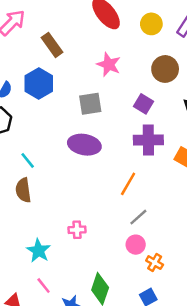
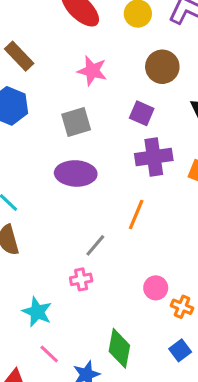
gray line: (138, 217) -> (95, 245), moved

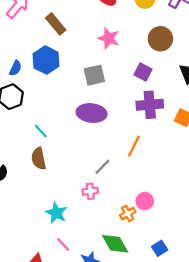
orange cross: (182, 307) -> (128, 214), moved, turned 35
green diamond: (119, 348) -> (115, 244), turned -44

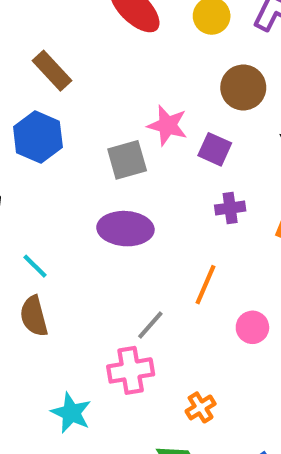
pink star: (109, 38) -> (167, 125), moved
purple cross: (150, 105) -> (230, 208), size x0.6
pink cross: (90, 191) -> (131, 370), size x1.5
pink circle: (145, 201) -> (252, 327), moved

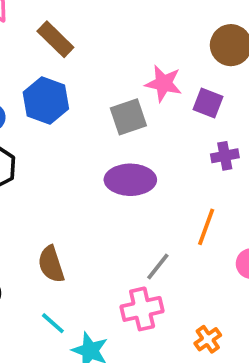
cyan line: (35, 266) -> (53, 323), moved

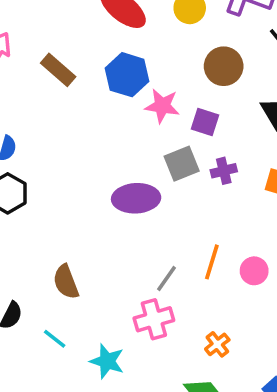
blue hexagon: (46, 100) -> (127, 75), moved
gray square: (128, 117) -> (182, 164), moved
orange line: (206, 227) -> (212, 262), moved
cyan line: (53, 323) -> (55, 339), moved

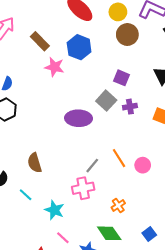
brown circle: (224, 66) -> (127, 35), moved
pink star: (162, 106) -> (54, 67), moved
gray square: (182, 164) -> (106, 101), turned -30
orange line: (212, 262) -> (119, 158), turned -54

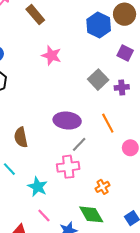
blue hexagon: (79, 47) -> (99, 25), moved
pink star: (54, 67) -> (51, 55), moved
purple square: (121, 78) -> (125, 53), moved
purple ellipse: (79, 118) -> (67, 121), moved
orange line: (119, 158) -> (108, 123), moved

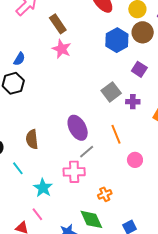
pink star: (51, 55) -> (62, 49), moved
purple ellipse: (67, 121) -> (78, 128), turned 50
pink line: (44, 215) -> (37, 214), moved

